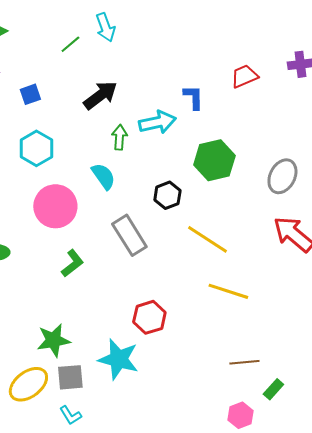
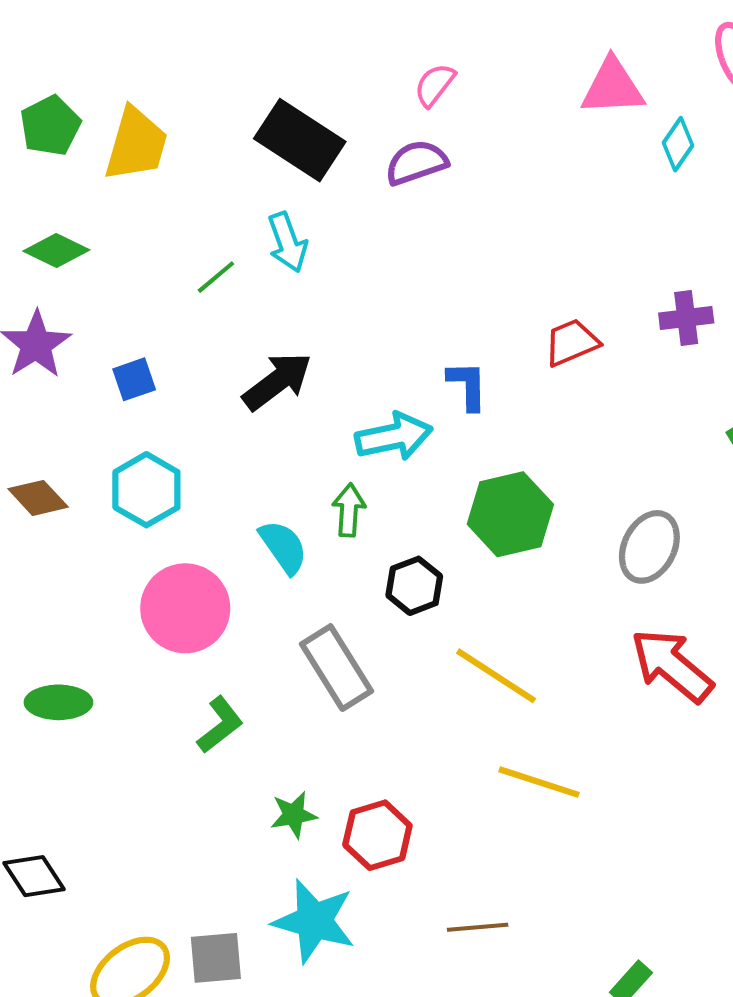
green arrow: (119, 137) -> (349, 510), moved
green star: (53, 340) -> (294, 815), moved, size x0.7
brown line: (244, 362) -> (478, 927), moved

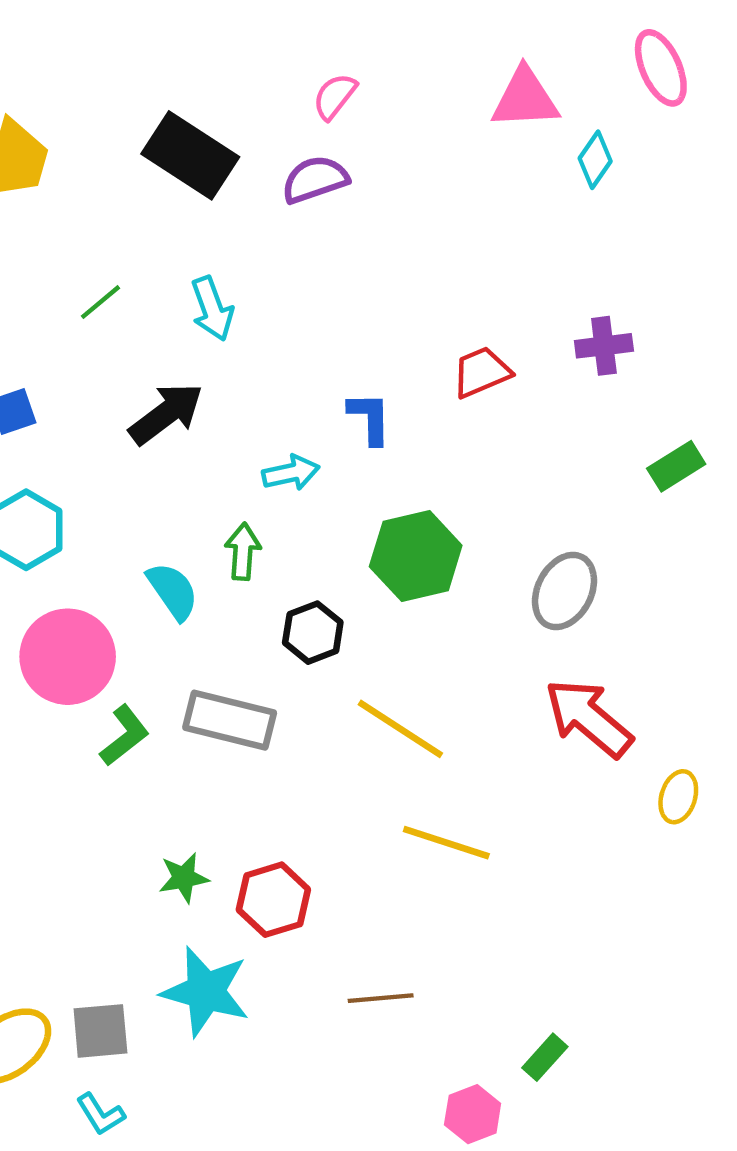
cyan arrow: (287, 242) -> (212, 309), moved
cyan arrow: (394, 437) -> (291, 473), size x0.7
gray rectangle: (337, 668) -> (230, 720), turned -44
green L-shape: (220, 725) -> (125, 735), moved

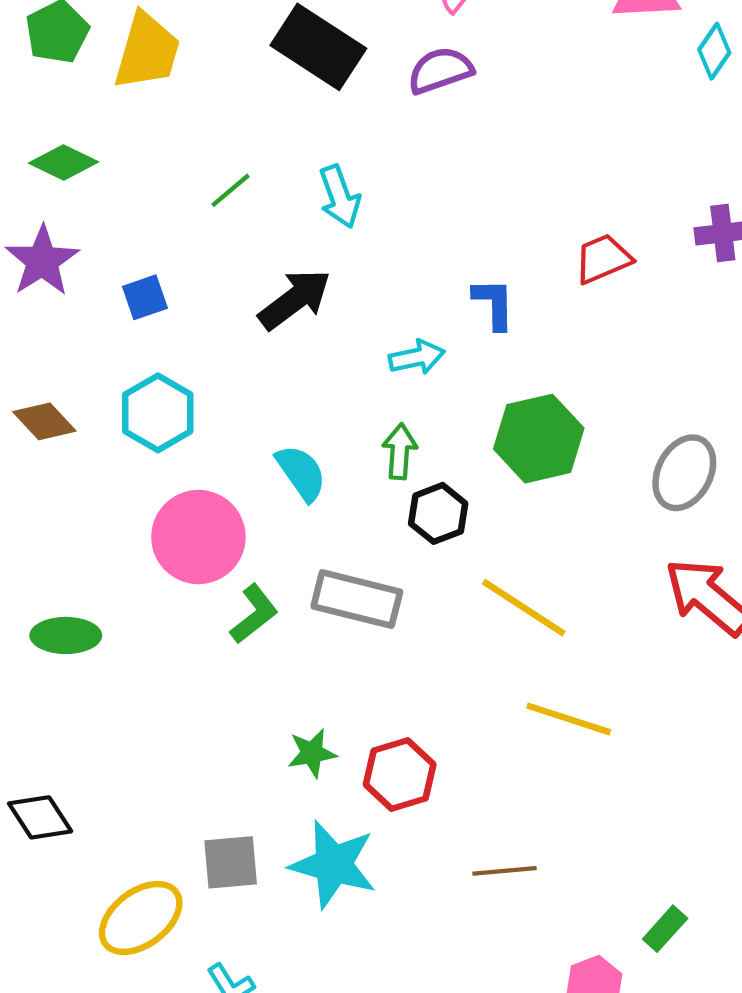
green arrow: (243, 552) -> (400, 451), moved
gray square: (100, 1031) -> (231, 862), moved

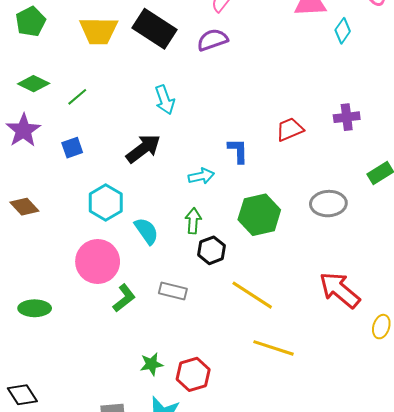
yellow trapezoid: (147, 51) -> (99, 31), moved, turned 75
green line: (231, 190) -> (77, 97), moved
cyan hexagon: (158, 413) -> (106, 203), moved
gray ellipse: (684, 473) -> (328, 204), moved, turned 60
gray rectangle: (357, 599) -> (173, 291), size x0.7

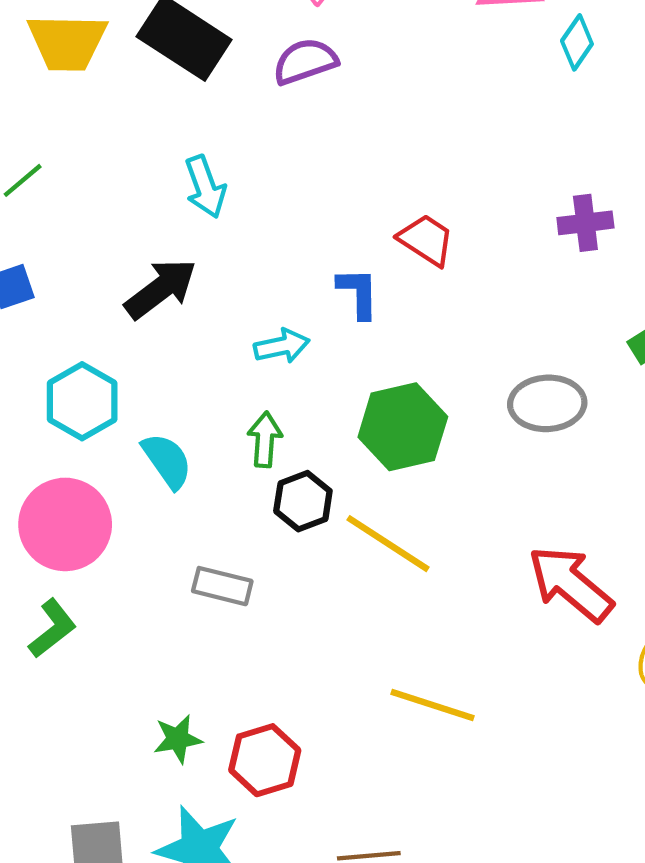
red trapezoid: (290, 129) -> (426, 240), moved, turned 56
yellow line: (252, 295) -> (388, 544), moved
green L-shape: (124, 298) -> (52, 629), moved

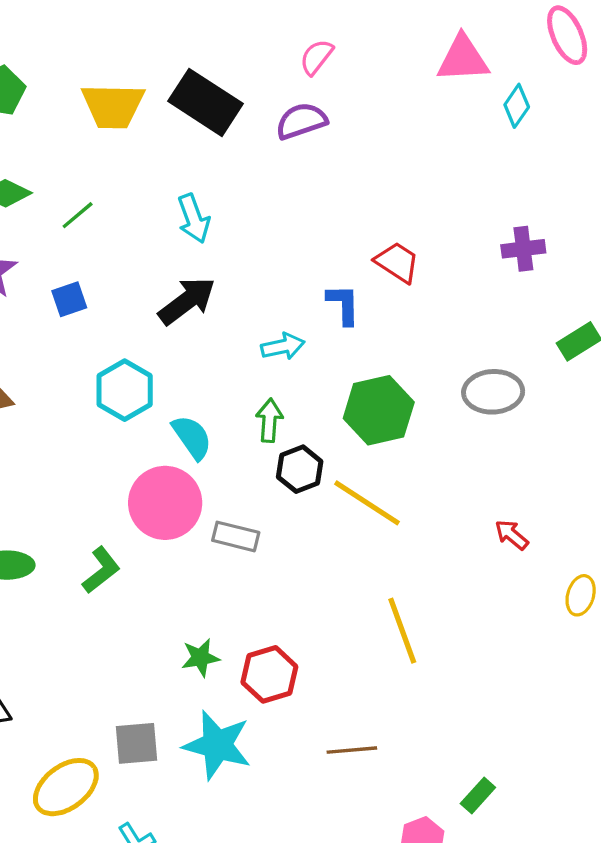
cyan arrow: (205, 187) -> (194, 219), moved
pink circle: (65, 524) -> (165, 503), moved
red arrow: (571, 584) -> (512, 535), size x0.5
yellow line: (433, 705) -> (402, 631), turned 52

